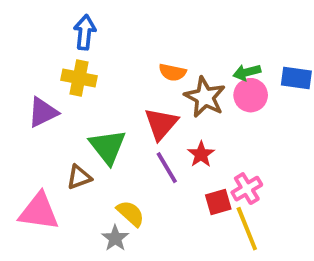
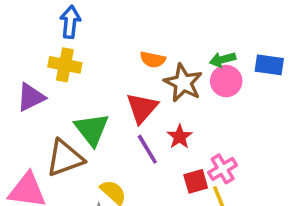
brown triangle: (79, 177) -> (65, 158), size x1.6

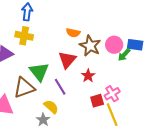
green arrow: (223, 60) -> (124, 55), moved, turned -32
blue rectangle: (269, 65) -> (135, 45), moved
purple line: (147, 149) -> (60, 87), moved

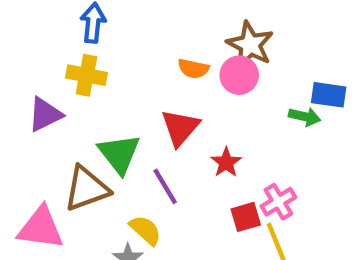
pink circle: (114, 45) -> (239, 75), moved
brown star: (90, 46) -> (250, 45), moved
green arrow: (124, 55) -> (305, 117), turned -120

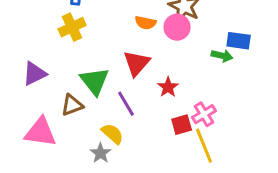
yellow cross: (86, 75) -> (72, 27), turned -36
purple triangle: (45, 114) -> (35, 74), moved
brown triangle: (86, 189) -> (72, 105), size x0.7

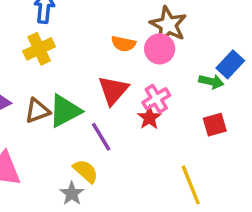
blue rectangle: (239, 41) -> (230, 64), turned -55
green triangle: (95, 81) -> (65, 111), turned 40
brown triangle: (72, 105) -> (37, 111), moved
pink cross: (204, 114) -> (156, 99), moved
red square: (182, 125) -> (215, 125), moved

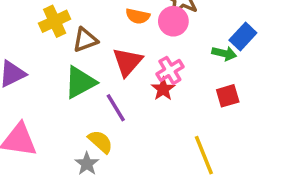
brown triangle: (37, 111) -> (85, 40), moved

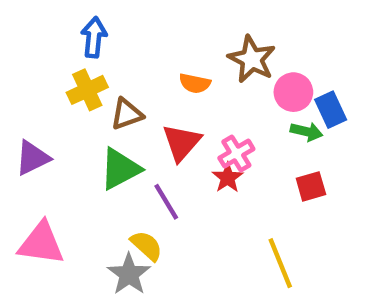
pink circle: (173, 21) -> (293, 92), moved
blue rectangle: (243, 36) -> (331, 110), turned -68
gray star: (87, 164) -> (129, 274), size x1.4

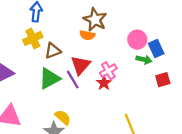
brown star: (252, 59) -> (95, 20), moved
red square: (311, 186) -> (163, 80), moved
purple line: (166, 202) -> (73, 80), moved

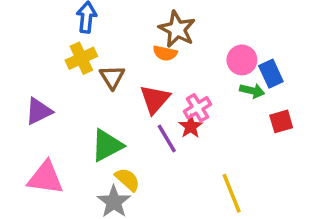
brown triangle: (53, 51) -> (112, 77), turned -42
green triangle: (49, 78) -> (107, 145), moved
purple line: (73, 80) -> (167, 139), moved

